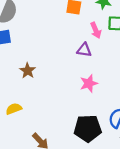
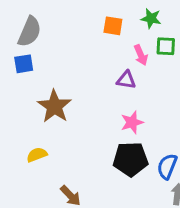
brown star: (28, 71) -> (54, 106), size x1.6
black pentagon: (88, 128) -> (131, 159), moved

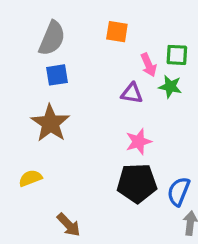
green star: (151, 18) -> (170, 87), moved
gray semicircle: (30, 32) -> (52, 38), moved
blue square: (24, 64) -> (57, 75), moved

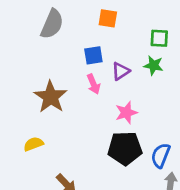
pink arrow: (149, 65) -> (93, 84), moved
blue square: (57, 75) -> (93, 55), moved
purple triangle: (132, 93) -> (121, 71), turned -42

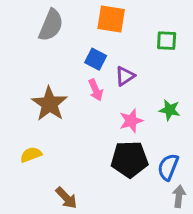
orange square: (108, 18) -> (111, 19), size x1.4
blue square: (93, 55) -> (96, 59), turned 36
green star: (153, 65) -> (170, 110), moved

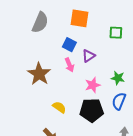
yellow semicircle: (31, 155) -> (59, 107), moved, turned 56
blue semicircle: (168, 167) -> (119, 101), moved

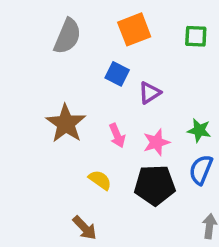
orange square: (80, 18) -> (134, 29), turned -30
green square: (116, 33) -> (196, 36), moved
pink arrow: (69, 65) -> (117, 135), moved

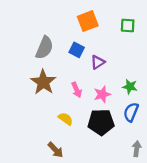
gray semicircle: (67, 36) -> (44, 48), moved

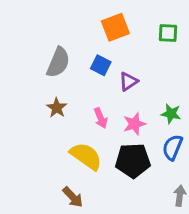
brown star: (43, 82) -> (57, 108), size x0.6
yellow semicircle: (66, 119) -> (86, 156), size x1.6

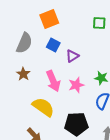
orange square: (115, 27) -> (49, 19), moved
pink arrow: (101, 118) -> (53, 81), size x1.5
black pentagon: (133, 161) -> (76, 124), moved

